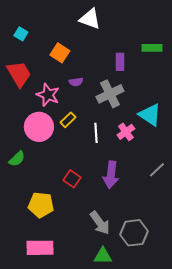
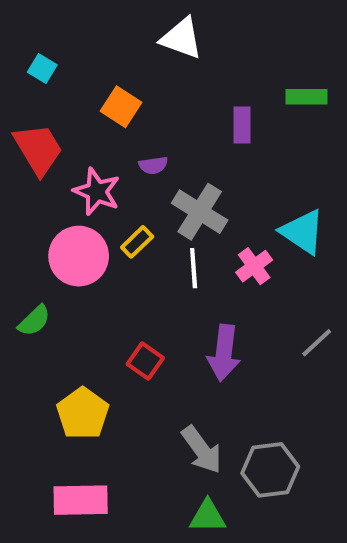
gray cross: (110, 94) -> (200, 212), moved, turned -32
yellow pentagon: (41, 205) -> (83, 413), turned 30

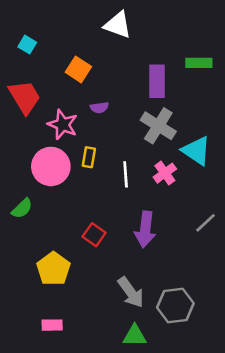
purple rectangle: (242, 125) -> (157, 81), size x1.4
gray cross: (200, 212) -> (158, 126), moved
yellow rectangle: (137, 242) -> (89, 157), turned -36
pink rectangle: (81, 500) -> (52, 325), size x0.6

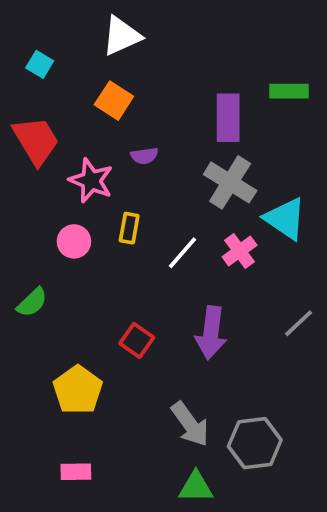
white triangle: (118, 25) -> (122, 36), moved, turned -44
pink circle: (51, 166) -> (74, 241), size x0.6
white line: (126, 174) -> (182, 253), turned 45

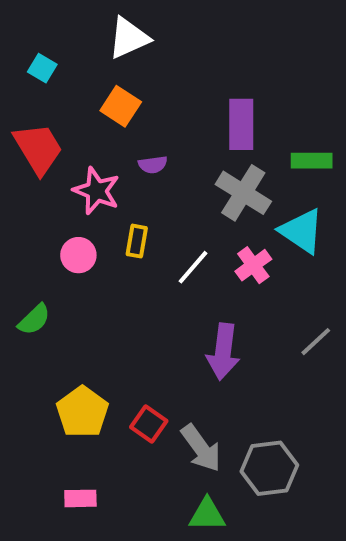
green rectangle: (289, 91) -> (312, 161), moved
red square: (137, 340) -> (149, 424), moved

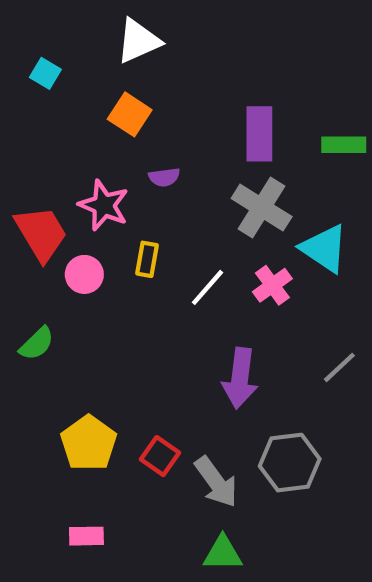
red trapezoid: (38, 149) -> (41, 233), moved
green rectangle: (312, 161) -> (344, 145), moved
gray hexagon: (269, 468) -> (290, 463), moved

